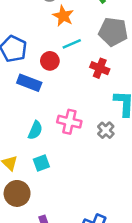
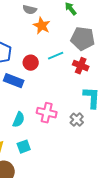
cyan line: (72, 44) -> (56, 56), moved
red cross: (100, 68) -> (81, 66), moved

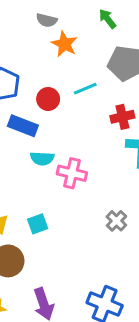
red cross: (81, 66) -> (122, 117), moved, turned -35
cyan semicircle: (19, 120) -> (42, 158), moved, turned 70
gray cross: (77, 120) -> (116, 221), moved

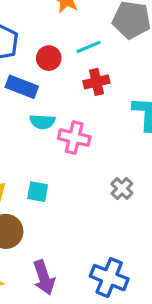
red cross: (122, 117) -> (96, 82), moved
cyan square: (38, 224) -> (38, 192), turned 30

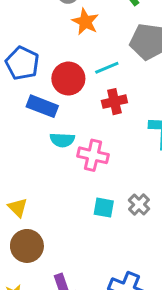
red circle: (49, 58) -> (68, 79), size x1.4
cyan square: (38, 192) -> (104, 208), moved

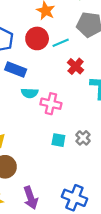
red circle: (68, 79) -> (37, 38), moved
red cross: (114, 102) -> (76, 66), moved, turned -35

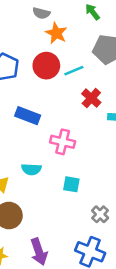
blue rectangle: (16, 69) -> (28, 116), moved
cyan semicircle: (30, 93) -> (31, 169), moved
gray cross: (83, 138) -> (100, 214), moved

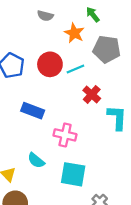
orange star: (56, 33) -> (74, 33), moved
cyan semicircle: (31, 169) -> (36, 160), turned 36
cyan square: (71, 184) -> (73, 174), size x1.6

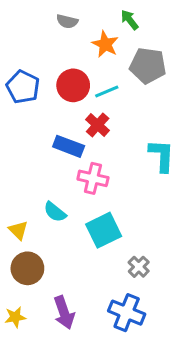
red cross: (92, 94) -> (98, 125), moved
blue rectangle: (33, 111) -> (69, 146), moved
cyan square: (73, 174) -> (104, 230), turned -36

